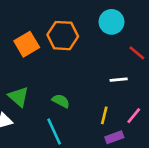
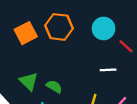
cyan circle: (111, 22) -> (104, 28), moved
green triangle: (19, 97) -> (29, 81), moved

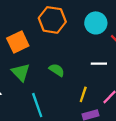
orange square: (26, 33) -> (18, 42), moved
green semicircle: (54, 87) -> (57, 70), moved

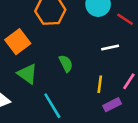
green semicircle: (57, 70) -> (66, 63), turned 42

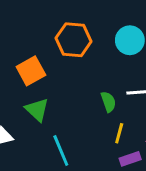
green semicircle: (66, 63) -> (108, 102), moved

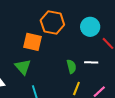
orange square: (31, 71) -> (32, 42), moved, turned 36

